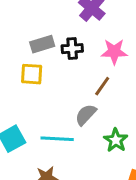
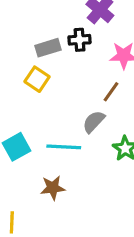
black cross: (72, 49) -> (80, 40), moved
yellow square: (32, 74) -> (37, 79), turned 30

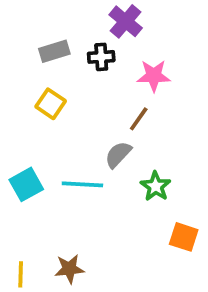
gray rectangle: (48, 48) -> (54, 51), moved
brown star: (53, 188) -> (69, 269), moved

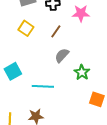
brown line: (139, 119) -> (56, 31), moved
cyan line: (82, 184) -> (43, 86), moved

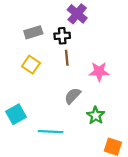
pink star: (81, 13) -> (99, 72), moved
brown line: (56, 31) -> (67, 58), moved, turned -40

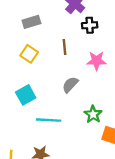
black cross: (62, 36) -> (90, 25), moved
cyan square: (16, 114) -> (26, 95), moved
green star: (96, 115) -> (93, 114), moved

